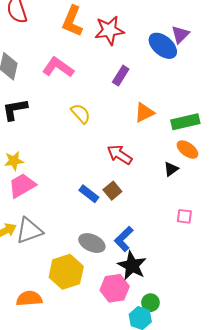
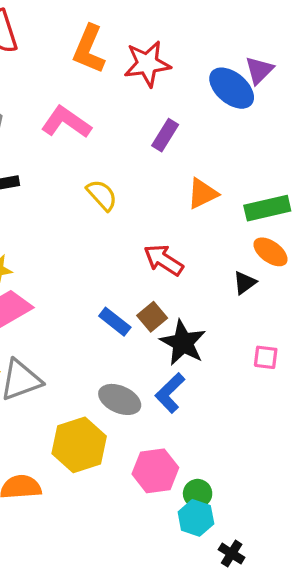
black star: (132, 266) -> (183, 343), moved
green circle: (150, 303) -> (198, 494), moved

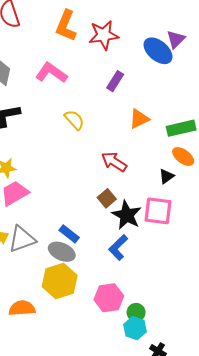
blue rectangle: (115, 322) -> (69, 234), moved
pink square: (266, 357) -> (158, 211), moved, size x1.8
gray ellipse: (120, 399) -> (62, 252), moved

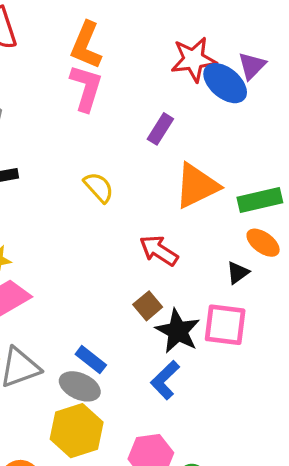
red star: (104, 35) -> (194, 59), moved
pink L-shape: (51, 73) -> (86, 88), moved, turned 72
orange triangle: (139, 119) -> (197, 186), size x1.5

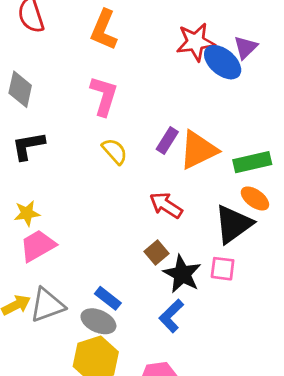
pink L-shape: (86, 88) -> (104, 96), moved
purple rectangle: (160, 129) -> (167, 140), moved
black triangle: (238, 273) -> (233, 224), size x2.0
pink square: (225, 325) -> (223, 269), size x0.7

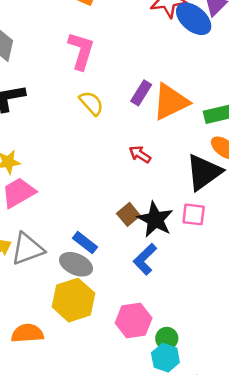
red arrow: (166, 205) -> (140, 154), size x0.7
brown square: (156, 252) -> (128, 214), moved

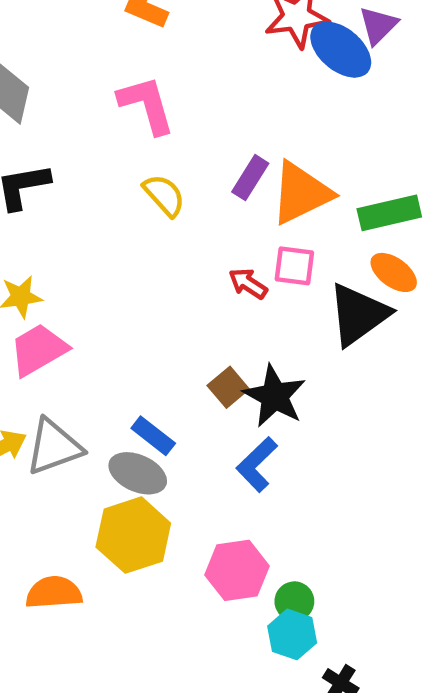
pink L-shape: (81, 51) -> (147, 105), turned -33
pink square: (194, 214) -> (294, 266), moved

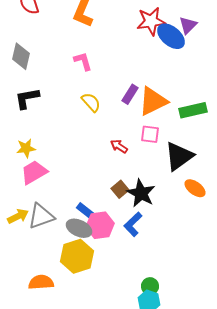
pink L-shape: (147, 105) -> (83, 61), size x0.7
orange ellipse: (394, 272) -> (195, 188), moved
red arrow: (248, 284) -> (119, 146), moved
pink hexagon: (237, 570) -> (100, 225), moved

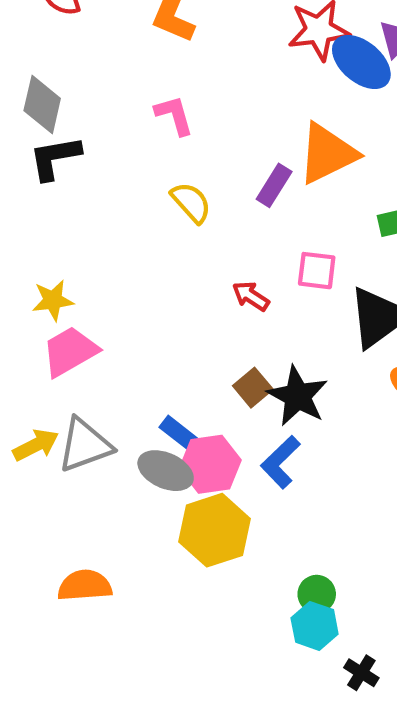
black L-shape: (27, 98) -> (55, 158), moved
orange triangle: (153, 101) -> (327, 154), moved
yellow hexagon: (77, 256) -> (215, 530), moved

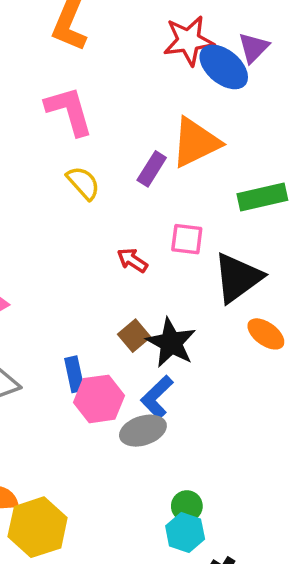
pink L-shape: (174, 115) -> (69, 111), size x1.5
blue rectangle: (180, 434) -> (74, 374), turned 40
gray ellipse: (166, 471) -> (143, 431), moved, turned -42
yellow hexagon: (215, 530) -> (38, 527), moved

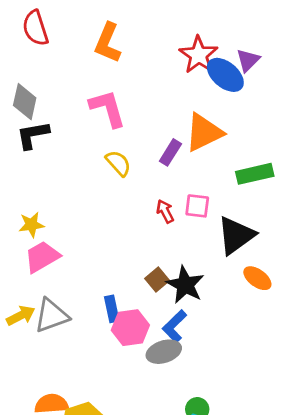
red star: (189, 41) -> (199, 55), turned -30
red arrow: (132, 260) -> (165, 211), moved, turned 30

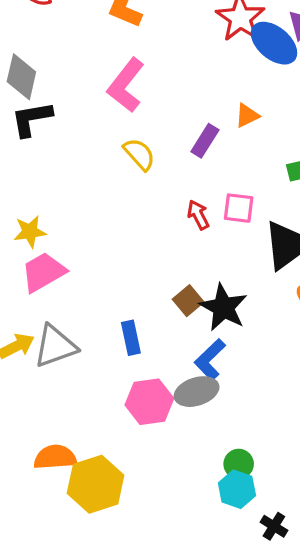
pink L-shape: (108, 108) -> (126, 85), turned -126
orange triangle: (204, 132) -> (247, 116), size x0.5
pink hexagon: (130, 328) -> (149, 402), moved

